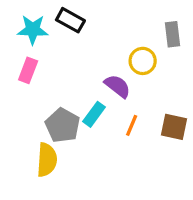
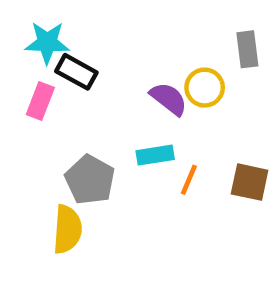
black rectangle: (70, 20) -> (76, 72), moved
purple semicircle: (118, 86) -> (169, 99), moved
cyan rectangle: (94, 114) -> (155, 155), moved, turned 45

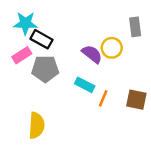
pink rectangle: (40, 101) -> (22, 55), turned 36
cyan rectangle: (155, 155) -> (85, 85), turned 36
gray pentagon: (90, 180) -> (45, 69), moved, turned -30

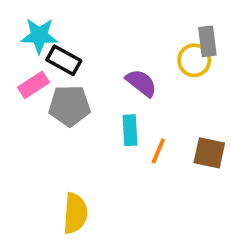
yellow circle: (112, 48) -> (194, 60), moved
cyan rectangle: (85, 85) -> (130, 130), turned 60
yellow semicircle: (37, 125) -> (75, 213), moved

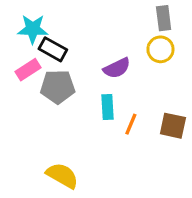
gray rectangle: (207, 41) -> (164, 18), moved
purple semicircle: (141, 83) -> (117, 68), turned 116
yellow semicircle: (75, 213) -> (62, 176), turned -64

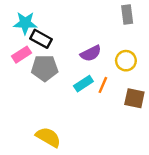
yellow circle: (160, 49) -> (126, 61), moved
cyan rectangle: (107, 107) -> (83, 84), turned 60
orange line: (131, 124) -> (103, 85), moved

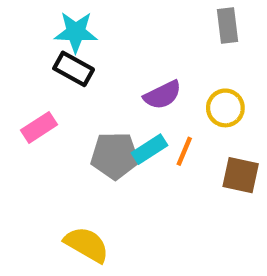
cyan star: (25, 23) -> (76, 32), moved
pink rectangle: (22, 55) -> (39, 127), moved
gray pentagon: (45, 68) -> (115, 156), moved

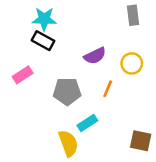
cyan rectangle: (150, 149) -> (87, 123), moved
brown square: (241, 175) -> (141, 141), moved
yellow semicircle: (87, 245) -> (68, 143), moved, turned 40

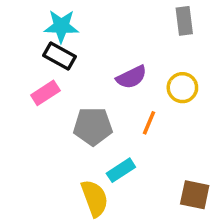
pink rectangle: (23, 75) -> (45, 93), moved

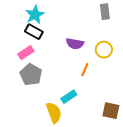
cyan star: (61, 26) -> (35, 15), turned -30
purple semicircle: (131, 77) -> (75, 44), turned 36
gray pentagon: (93, 126) -> (31, 75), moved, turned 30

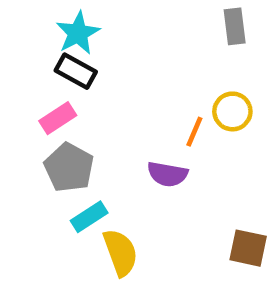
purple semicircle: (75, 44) -> (167, 174), moved
orange line: (85, 70) -> (194, 132), moved
cyan rectangle: (69, 97) -> (89, 217), moved

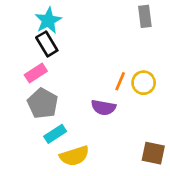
black rectangle: (76, 71) -> (47, 44), turned 30
yellow circle: (232, 111) -> (144, 83), moved
yellow semicircle: (120, 253) -> (74, 156), turned 92

